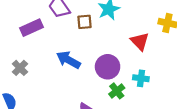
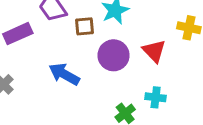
purple circle: (108, 67) -> (114, 55), moved

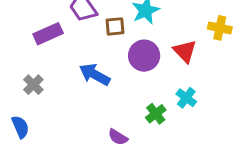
cyan cross: (156, 97) -> (186, 98), turned 30

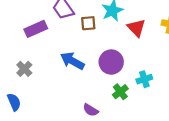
red triangle: (185, 51) -> (136, 28), moved
purple circle: (144, 56) -> (111, 62), moved
cyan cross: (186, 98) -> (144, 79), turned 35

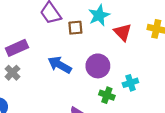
purple rectangle: (36, 29) -> (17, 48), moved
green cross: (120, 92) -> (107, 95), turned -32

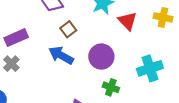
brown square: (75, 28) -> (68, 29), moved, turned -32
cyan cross: (130, 83) -> (150, 68), moved, size x1.5

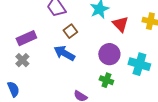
purple circle: (101, 57) -> (109, 54), moved
cyan cross: (150, 68) -> (139, 64), turned 35

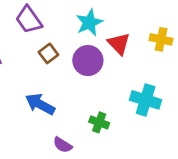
blue arrow: (64, 53) -> (40, 104), moved
purple circle: (109, 54) -> (88, 61), moved

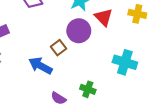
brown square: (48, 53) -> (59, 48), moved
green cross: (99, 122) -> (88, 89), moved

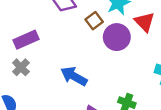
brown square: (59, 48) -> (94, 21), moved

